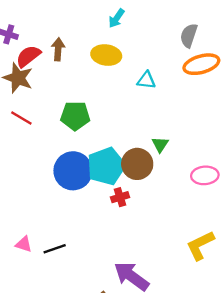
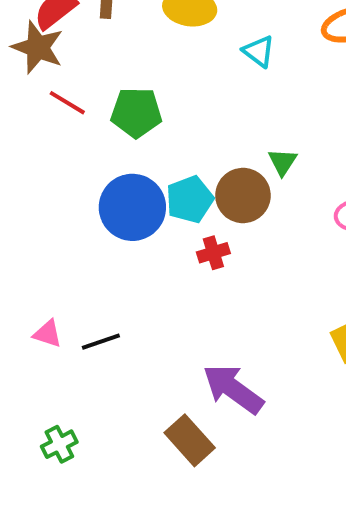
cyan triangle: (146, 80) -> (259, 51), turned 30
red line: (21, 118) -> (67, 103), moved
cyan pentagon: (106, 166) -> (190, 199), size x0.7

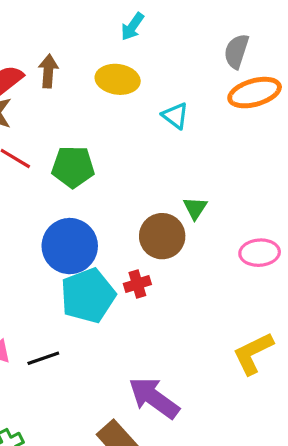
cyan pentagon: (190, 199) -> (88, 296), moved, size x1.4

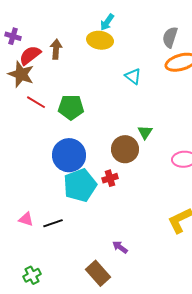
yellow ellipse: (118, 79) -> (100, 40), moved
purple arrow: (154, 398) -> (120, 247), size x0.5

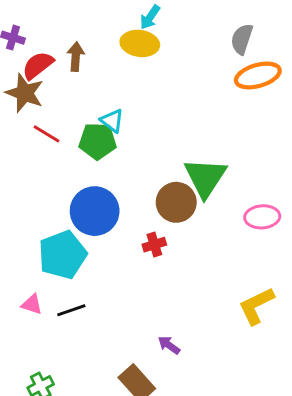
cyan triangle: (133, 76) -> (112, 121), moved
green triangle: (145, 132) -> (205, 178), size x2.0
cyan pentagon: (80, 185) -> (63, 255), moved

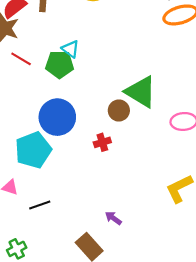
green triangle: (205, 178) -> (141, 92), turned -32
brown circle: (176, 202) -> (119, 111), size x0.7
black line: (71, 310) -> (40, 205), moved

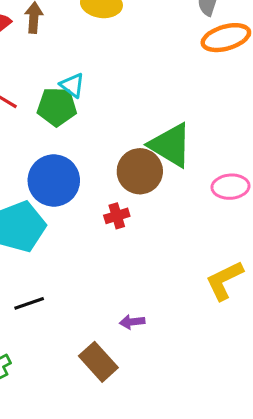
brown circle: (119, 111) -> (140, 171), size x1.5
purple arrow: (113, 218) -> (132, 322), turned -42

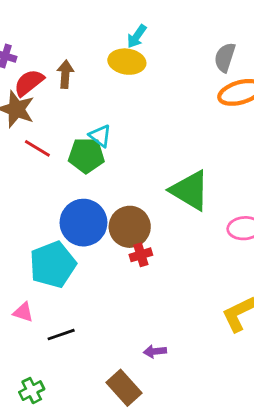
brown circle: (140, 171) -> (130, 227), moved

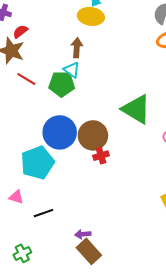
brown arrow: (65, 74) -> (77, 48), moved
red semicircle: (29, 83) -> (20, 32), size x0.7
purple arrow: (155, 351) -> (83, 234), moved

